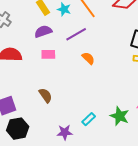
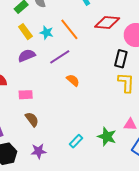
pink rectangle: (48, 54) -> (26, 95), moved
purple star: (65, 132) -> (38, 151), moved

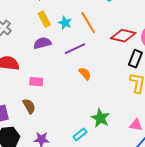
red diamond: (107, 22) -> (123, 36), moved
brown semicircle: (32, 119) -> (29, 106), moved
green star: (107, 137) -> (100, 118), moved

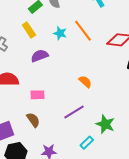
yellow rectangle: (44, 19) -> (29, 30), moved
purple line: (75, 49) -> (74, 112), moved

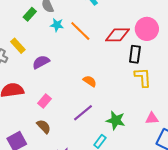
yellow rectangle: (29, 30) -> (18, 46), moved
cyan star: (60, 33) -> (57, 25), moved
pink rectangle: (38, 95) -> (44, 101), turned -40

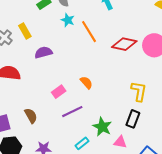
black rectangle: (135, 54) -> (133, 119), moved
pink rectangle: (44, 101) -> (59, 92), moved
pink triangle: (152, 118) -> (120, 142), moved

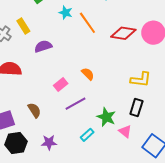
yellow L-shape: (139, 91) -> (141, 80), turned 90
pink triangle: (120, 142) -> (125, 131), turned 32

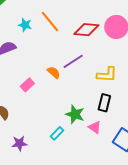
cyan star: (66, 13) -> (25, 25), moved
purple line: (75, 104) -> (73, 61), moved

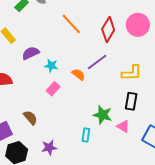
cyan star: (25, 25) -> (51, 66), moved
red diamond: (86, 30) -> (108, 29), turned -60
cyan rectangle: (57, 133) -> (86, 135), turned -32

